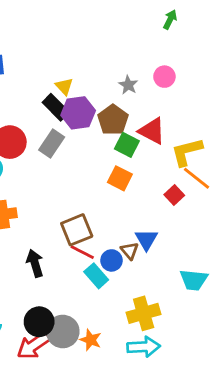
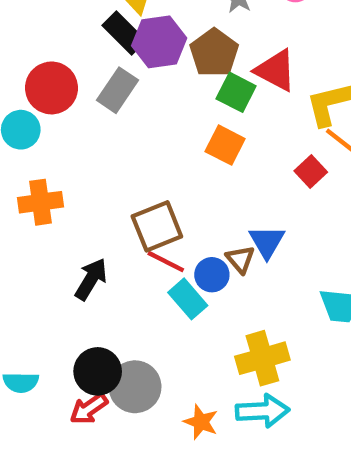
black arrow: (35, 263) -> (91, 279), turned 48
orange star: (91, 340) -> (201, 422), moved
red arrow: (34, 345) -> (89, 409), size x0.7

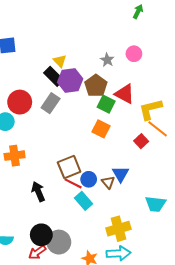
blue circle: (212, 275) -> (89, 179), moved
black arrow: (91, 279) -> (38, 192), turned -54

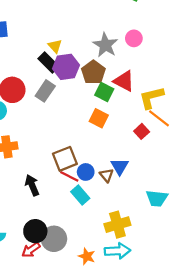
gray star: (107, 60) -> (105, 45), size x1.6

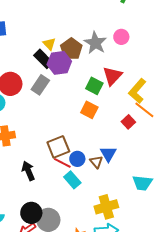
brown pentagon: (93, 72) -> (71, 49), moved
red triangle: (124, 81) -> (112, 76), turned 45
yellow L-shape: (151, 98) -> (137, 91), turned -35

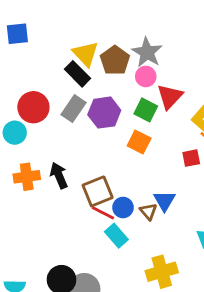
pink circle: (121, 37) -> (146, 76), moved
yellow triangle: (49, 44) -> (86, 54), size x1.5
purple hexagon: (59, 63) -> (104, 113), moved
red square: (128, 122) -> (191, 158), turned 32
black arrow: (28, 171) -> (59, 175), moved

